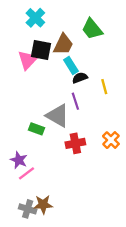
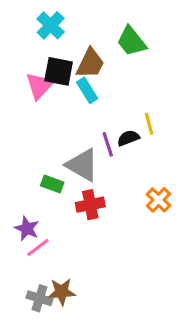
cyan rectangle: (71, 66) -> (87, 90), moved
black semicircle: (80, 78) -> (128, 138), moved
red cross: (75, 143) -> (90, 205), moved

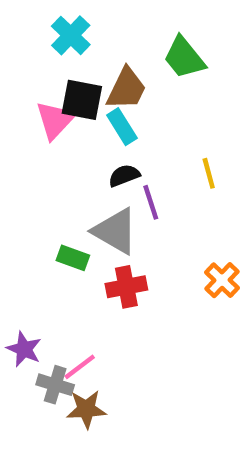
black semicircle: (128, 138) -> (124, 176), moved
purple star: (27, 228) -> (24, 349), moved
pink line: (38, 247) -> (80, 367), moved
gray cross: (39, 298) -> (55, 385), moved

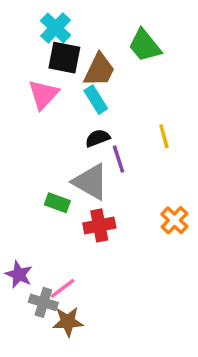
black square: (82, 100) -> (64, 58), moved

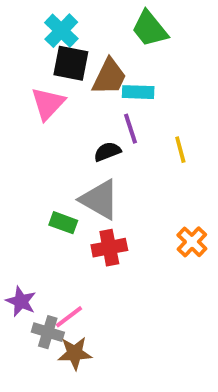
green trapezoid: (145, 45) -> (150, 29), moved
cyan rectangle: (96, 100) -> (138, 92), moved, turned -56
purple line: (119, 159) -> (130, 129), moved

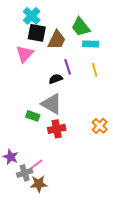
green trapezoid: (150, 29) -> (81, 27), moved
cyan rectangle: (138, 92) -> (91, 44), moved
yellow line: (180, 150) -> (95, 70), moved
gray cross: (48, 332) -> (25, 173), turned -35

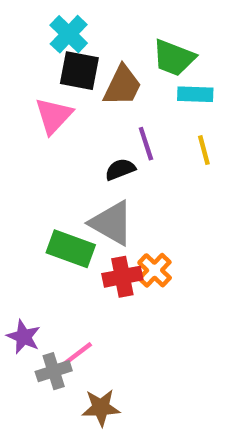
green trapezoid: (81, 27) -> (174, 58), turned -30
green rectangle: (33, 116) -> (71, 249), size x1.5
orange cross: (100, 126) -> (155, 270), moved
brown star: (39, 184) -> (101, 408), moved

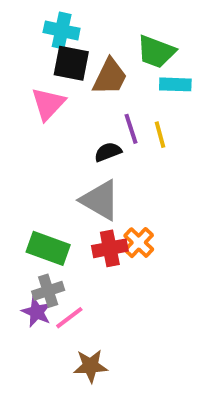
cyan cross: (69, 34) -> (62, 30), turned -32
yellow line: (204, 150) -> (160, 135), moved
green rectangle: (71, 249) -> (48, 248), moved
purple star: (24, 337) -> (37, 312), moved
gray cross: (54, 371) -> (48, 291), moved

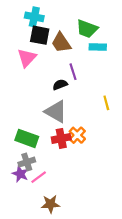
brown trapezoid: (110, 77) -> (61, 43), turned 120
yellow line: (160, 135) -> (106, 103), moved

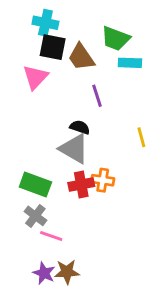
black semicircle: (60, 85) -> (80, 127), moved, turned 40
orange cross: (77, 135) -> (103, 180), turned -35
gray cross: (27, 162) -> (35, 216), turned -35
purple star: (20, 174) -> (44, 273), moved
pink line: (39, 177) -> (51, 236), turned 56

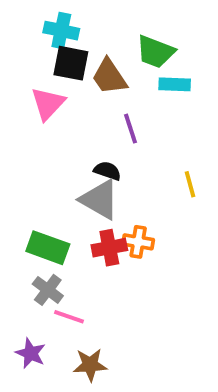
purple star: (44, 273) -> (31, 353), moved

